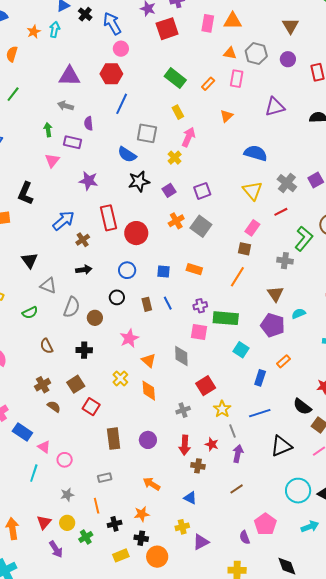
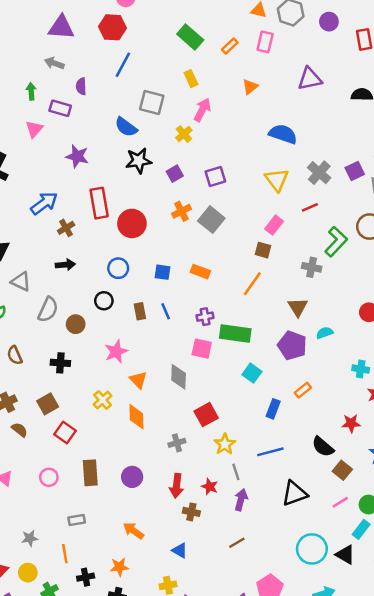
pink circle: (65, 460) -> (49, 477), moved

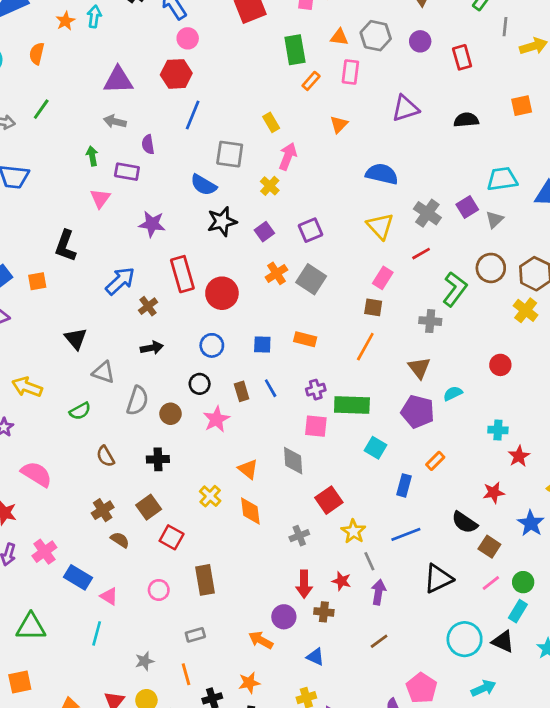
green rectangle: (190, 37) -> (295, 50), moved, turned 45
pink star: (116, 352) -> (216, 419), moved
purple circle: (132, 477) -> (284, 617), moved

